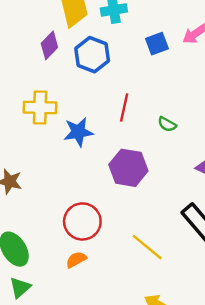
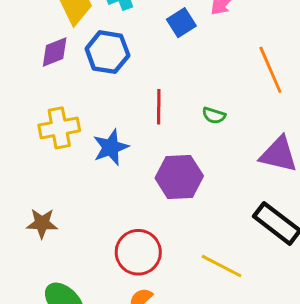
purple diamond: (49, 45) -> (55, 52), turned 36

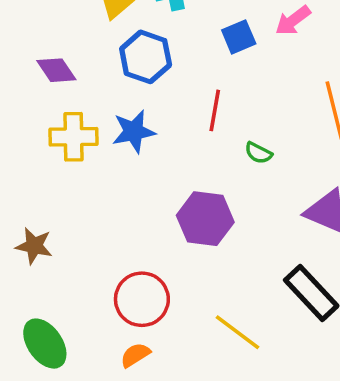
purple diamond: (55, 52) -> (56, 70), moved, turned 68
red line: (159, 107) -> (215, 110), moved
blue star: (111, 147) -> (134, 132), moved

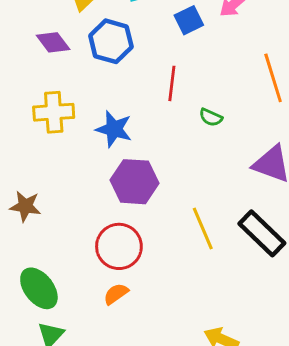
purple diamond: (56, 70) -> (53, 42), moved
blue star: (134, 132) -> (114, 129), moved, turned 30
purple hexagon: (205, 219) -> (134, 182), moved
yellow line: (237, 332) -> (203, 228), moved, turned 33

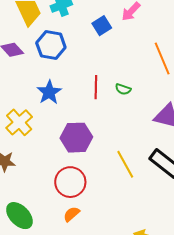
red line: (172, 83) -> (96, 87), moved
yellow cross: (54, 112) -> (19, 122), moved, turned -32
blue star: (114, 129) -> (49, 92), moved, turned 30

